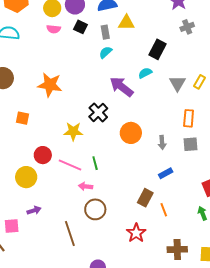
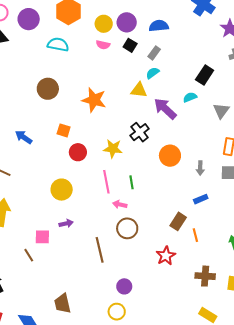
yellow triangle: (126, 23) -> (139, 90), moved
gray rectangle: (105, 32) -> (154, 53), turned 40
red circle: (43, 155) -> (78, 152), moved
pink line: (70, 165) -> (106, 182), turned 50

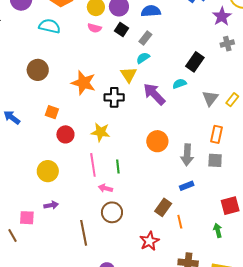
yellow triangle: (139, 90) -> (129, 75), turned 48
black cross: (140, 132) -> (114, 97), moved, turned 36
gray arrow: (200, 168) -> (187, 155), size x1.5

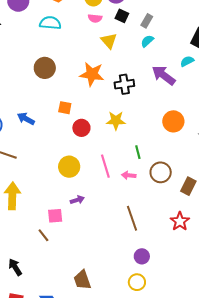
yellow triangle: (129, 75) -> (109, 41), moved
pink line: (93, 165) -> (105, 166), moved
brown circle: (112, 212) -> (161, 172), moved
brown line: (84, 233) -> (132, 218), moved

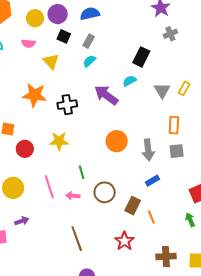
pink semicircle: (95, 18) -> (28, 43), moved

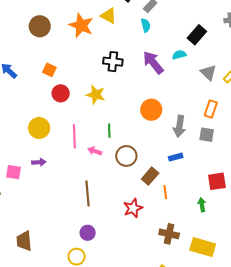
yellow triangle: (51, 61) -> (109, 16), turned -36
cyan semicircle: (89, 61) -> (146, 25), turned 104
gray triangle: (162, 90) -> (208, 72), turned -30
orange star: (35, 95) -> (81, 25), moved

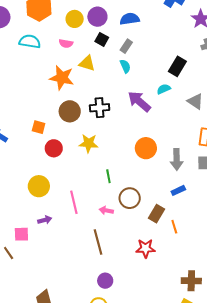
brown circle: (40, 26) -> (70, 111), moved
pink line: (74, 136) -> (74, 202), moved
pink arrow: (95, 151) -> (106, 210), moved
red star: (133, 208) -> (145, 248), turned 30
brown cross: (169, 234) -> (191, 281), moved

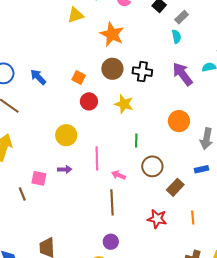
yellow triangle: (87, 63) -> (76, 15), moved, turned -48
pink arrow: (106, 210) -> (119, 175), moved
orange line: (174, 227) -> (193, 218), moved

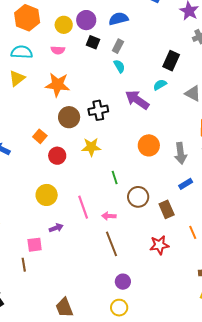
orange square: (79, 77) -> (40, 136), turned 32
brown rectangle: (175, 187) -> (167, 209), turned -48
brown line: (22, 194) -> (24, 265), turned 32

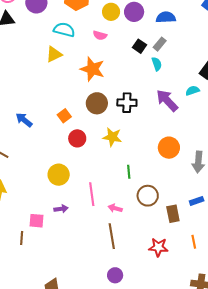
black square: (93, 42) -> (139, 46), moved
blue rectangle: (186, 184) -> (197, 201), moved

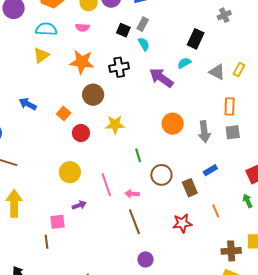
black cross: (127, 103) -> (119, 67), moved
blue arrow: (24, 120) -> (28, 104), moved

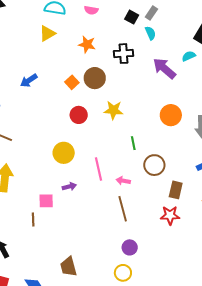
orange star: (82, 62) -> (87, 44), size x0.7
blue arrow: (28, 104) -> (29, 81), turned -66
orange square: (64, 113) -> (72, 82), moved
brown rectangle: (190, 188) -> (176, 190), moved, turned 30

